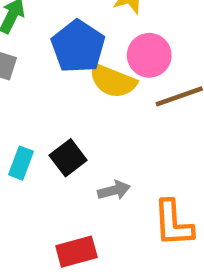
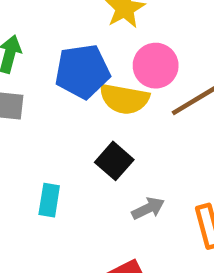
blue pentagon: (78, 46) -> (82, 71), turned -30
black square: (68, 158) -> (114, 161), moved

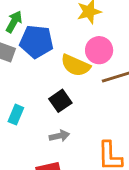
blue pentagon: (82, 71) -> (36, 42), moved
gray arrow: (148, 208) -> (59, 136), moved

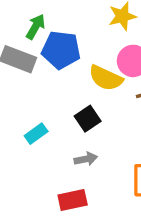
cyan rectangle: (16, 115) -> (36, 134), turned 30

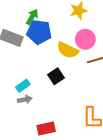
green arrow: (36, 27) -> (32, 17), moved
gray arrow: (86, 159) -> (25, 100), moved

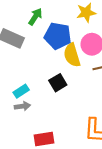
blue pentagon: (39, 32) -> (58, 36), moved
yellow semicircle: (68, 50) -> (72, 55), turned 45

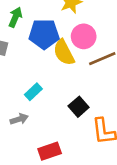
black square: (58, 83) -> (79, 107), moved
cyan rectangle: (21, 91) -> (33, 92), moved

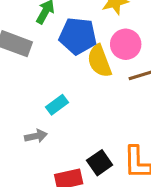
black square: (79, 107) -> (100, 163), moved

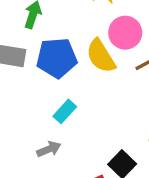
blue pentagon: (78, 36) -> (57, 58), moved

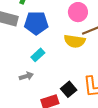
yellow semicircle: (101, 56) -> (75, 41), moved, turned -55

